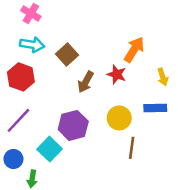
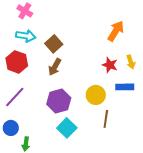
orange arrow: (134, 50) -> (116, 31), moved
red star: (117, 74) -> (110, 65), moved
brown arrow: (86, 82) -> (55, 67), moved
cyan square: (50, 149) -> (67, 128), moved

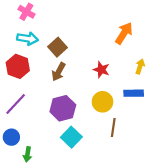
yellow arrow: (131, 62) -> (140, 66), turned -144
red star: (110, 65) -> (101, 70), moved

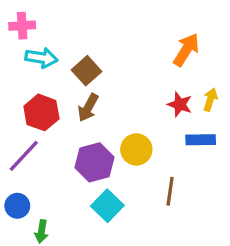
pink cross: (26, 12) -> (22, 26), moved, turned -35
red hexagon: (18, 66) -> (41, 112), moved
red star: (101, 70) -> (180, 104), moved
yellow circle: (103, 102) -> (136, 149), moved

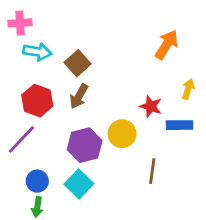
red star: (180, 104) -> (151, 106), moved
blue circle: (17, 206) -> (37, 181), moved
cyan square: (107, 206) -> (79, 184), moved

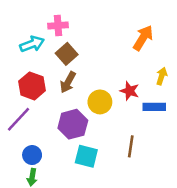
pink cross: (20, 23) -> (58, 25), moved
cyan arrow: (37, 52) -> (32, 44), turned -30
yellow circle: (122, 134) -> (100, 102), moved
cyan square: (79, 184) -> (86, 156), moved, turned -30

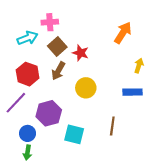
red star: (130, 91) -> (81, 53), moved
purple hexagon: (73, 124) -> (49, 113), moved

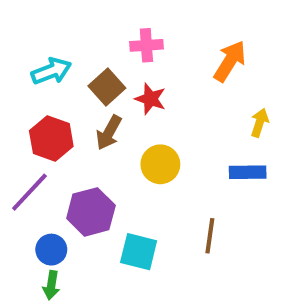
pink cross: (50, 22) -> (146, 45), moved

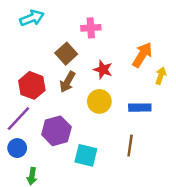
orange arrow: (230, 61) -> (142, 55), moved
cyan arrow: (51, 71) -> (32, 18), moved
red star: (150, 99) -> (103, 70), moved
blue rectangle: (248, 172) -> (140, 108), moved
blue circle: (51, 250) -> (17, 148), moved

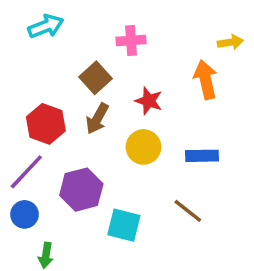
orange arrow: (142, 55) -> (206, 80), turned -45
yellow arrow: (161, 76) -> (230, 42), moved, turned 63
brown line: (130, 146) -> (188, 211), turned -60

